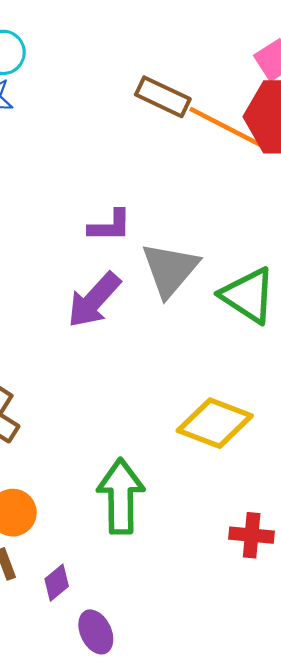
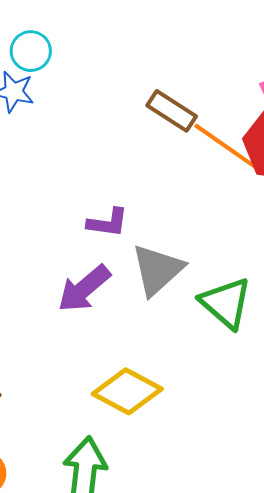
yellow diamond: (215, 423) -> (127, 391), moved

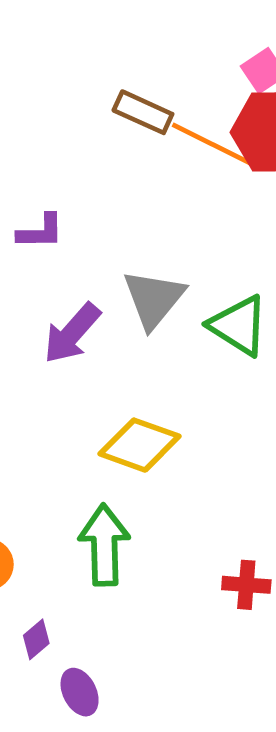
purple L-shape: (108, 223) -> (40, 232), moved

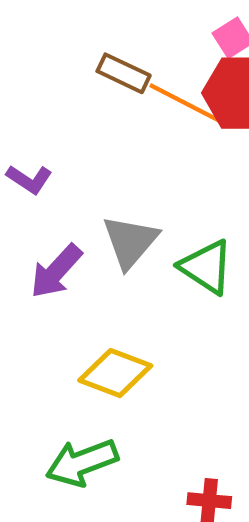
purple L-shape: (40, 232) -> (29, 179), turned 33
green arrow: (104, 545) -> (82, 463), turned -110

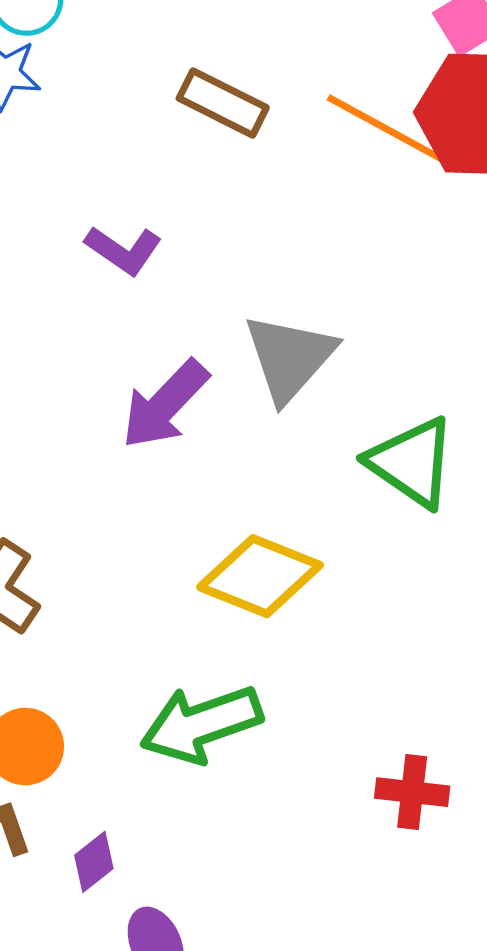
brown rectangle: (124, 73) -> (223, 103), moved
green triangle: (206, 267) -> (412, 462), moved

